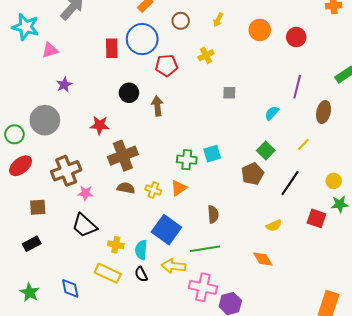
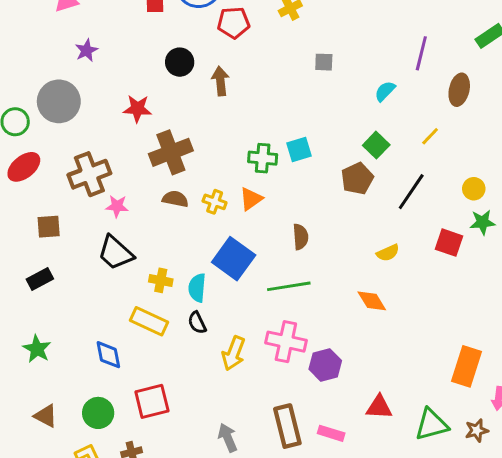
yellow arrow: (174, 266) -> (234, 353), moved, turned -75
blue diamond: (70, 288) -> (108, 355), moved

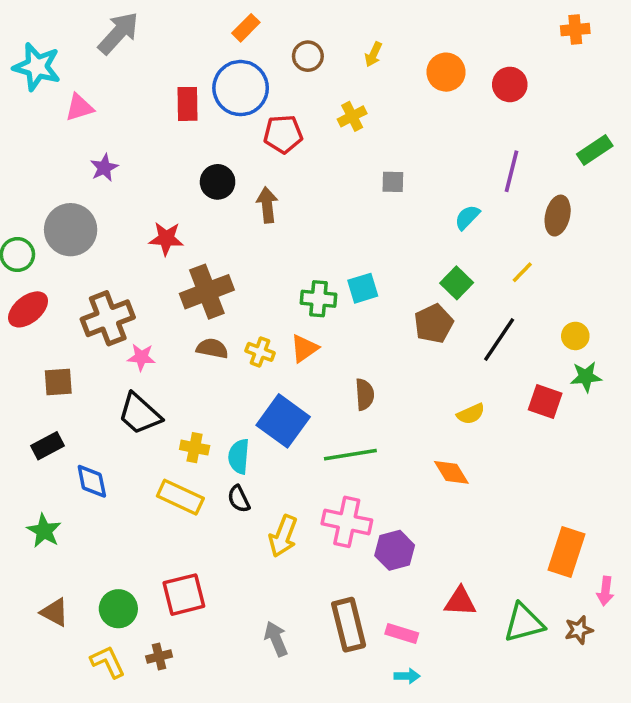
blue diamond: (108, 355) -> (92, 481), moved

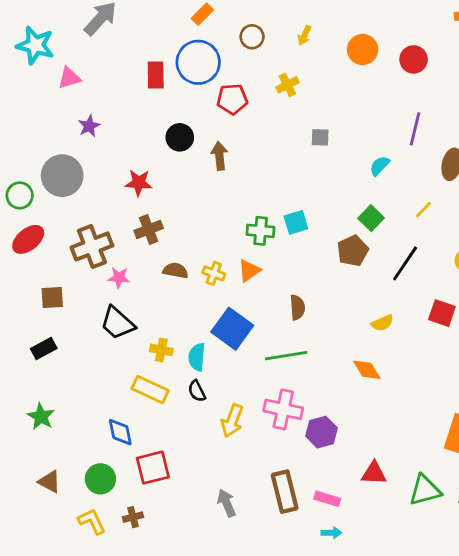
brown cross: (207, 292) -> (149, 229), moved, size x0.7
blue diamond: (92, 481) -> (120, 432), moved

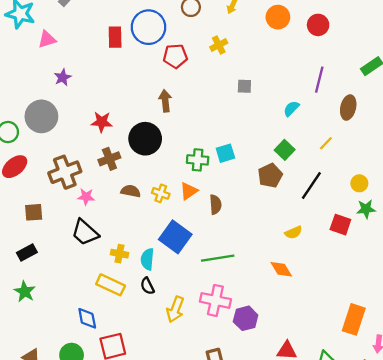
black circle: (180, 137) -> (145, 139), moved, size x1.5
brown semicircle: (297, 307) -> (215, 205), moved
green star: (41, 417) -> (25, 292), moved

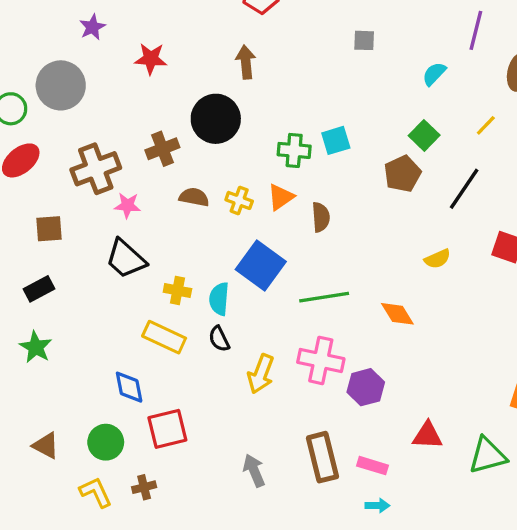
red star: (102, 122) -> (151, 59), moved
orange diamond: (281, 269) -> (397, 314), moved

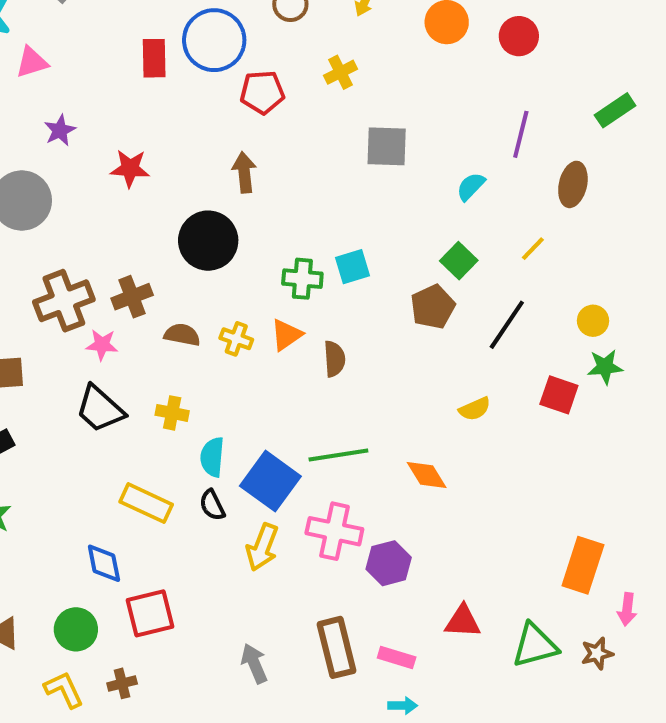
gray square: (364, 40) -> (387, 146), size x1.6
brown cross: (162, 149) -> (132, 297), moved
blue square: (261, 265) -> (270, 481), moved
yellow cross: (177, 290) -> (172, 413), moved

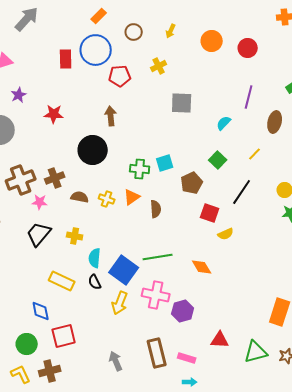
brown pentagon: (433, 307) -> (192, 183), moved
red square: (559, 395) -> (210, 213), moved
black trapezoid: (100, 409) -> (39, 234), turned 88
brown cross: (122, 683) -> (50, 371), size x1.5

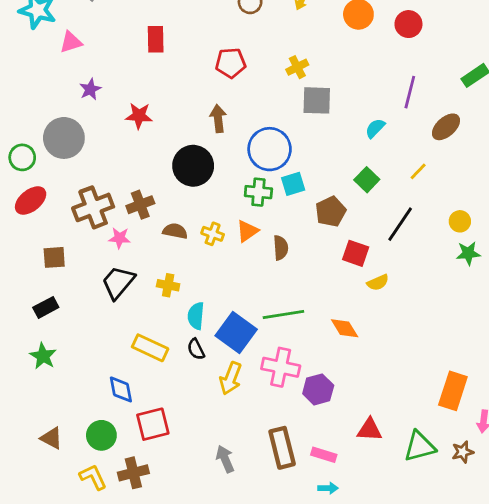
blue circle: (96, 50) -> (270, 149), moved
yellow cross: (159, 66) -> (297, 67), moved
brown ellipse: (275, 122) -> (446, 127), turned 35

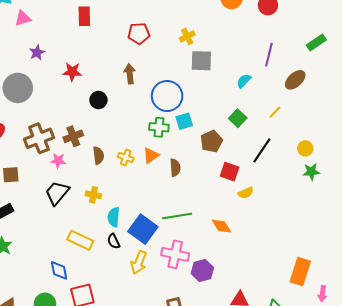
black circle: (193, 166) -> (98, 100), moved, size x0.6
brown semicircle: (175, 231) -> (98, 155), turned 72

